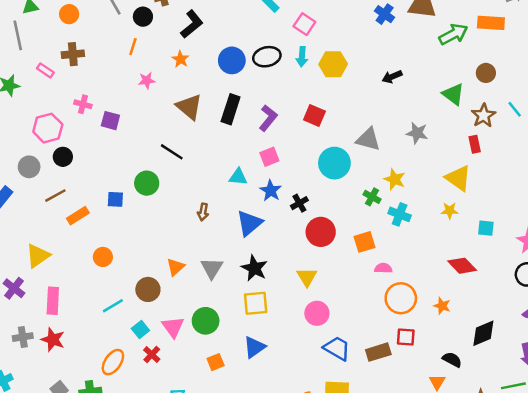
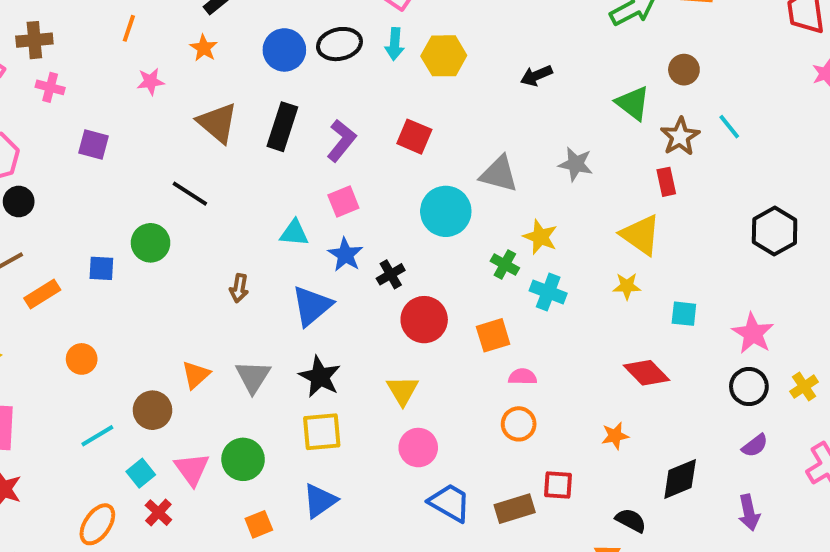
pink cross: (83, 104) -> (50, 87), moved
orange circle: (401, 298) -> (519, 424), moved, size x0.7
orange star: (442, 306) -> (615, 436), turned -30

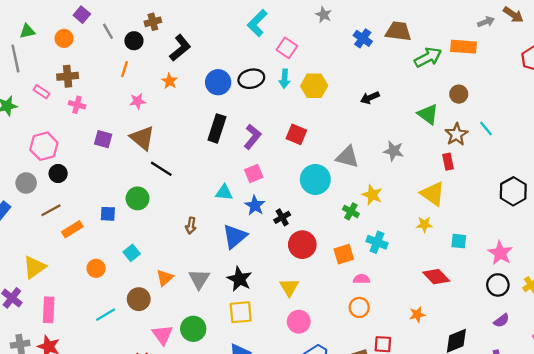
brown triangle: (217, 123) -> (142, 138), moved
cyan cross: (548, 292) -> (377, 242), moved
cyan square: (141, 473) -> (132, 253), moved

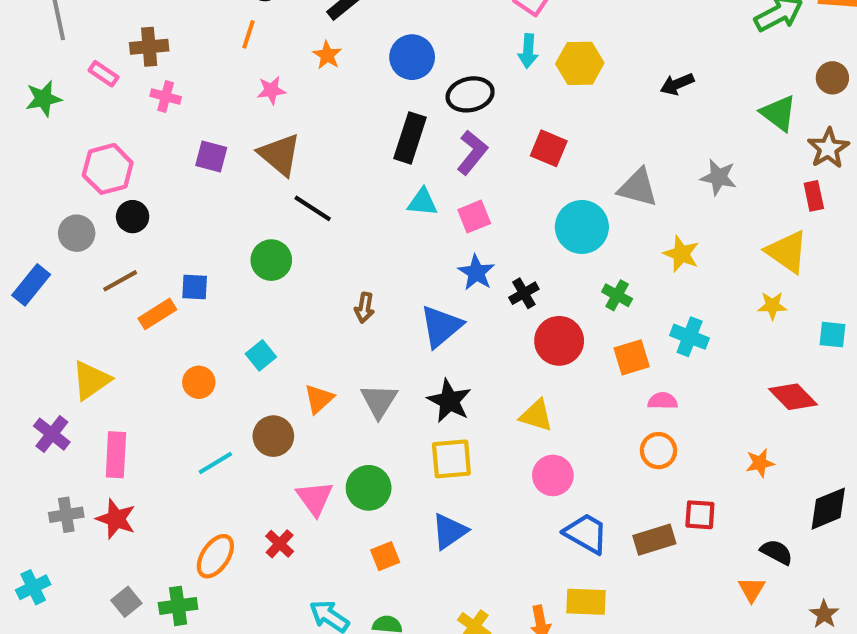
black ellipse: (251, 79) -> (470, 94), moved
cyan triangle: (224, 192) -> (422, 202), moved
green cross: (351, 211) -> (617, 295), moved
blue square: (108, 214) -> (195, 287), moved
yellow triangle: (289, 287) -> (536, 415), turned -42

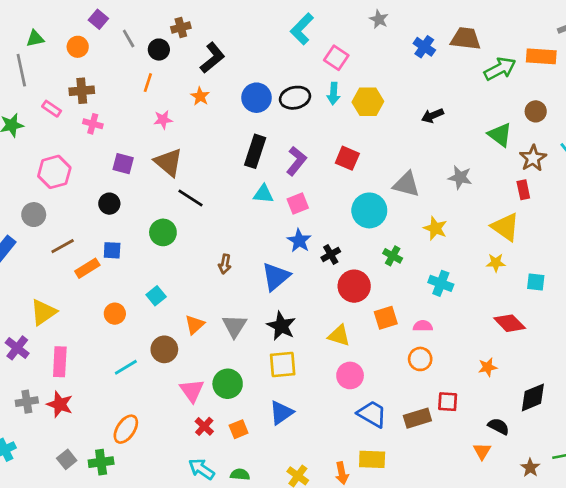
black ellipse: (470, 94) -> (295, 98), moved
black circle: (133, 217) -> (109, 204), moved
orange square: (632, 357) -> (386, 318), moved
red cross: (280, 544) -> (204, 426), moved

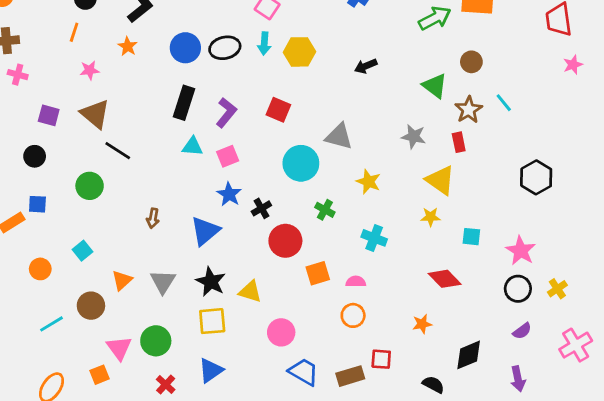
gray star: (460, 177) -> (414, 137), moved
yellow triangle: (339, 336) -> (250, 292), moved
red cross: (204, 426) -> (166, 385), moved
orange square: (239, 429) -> (99, 375), moved

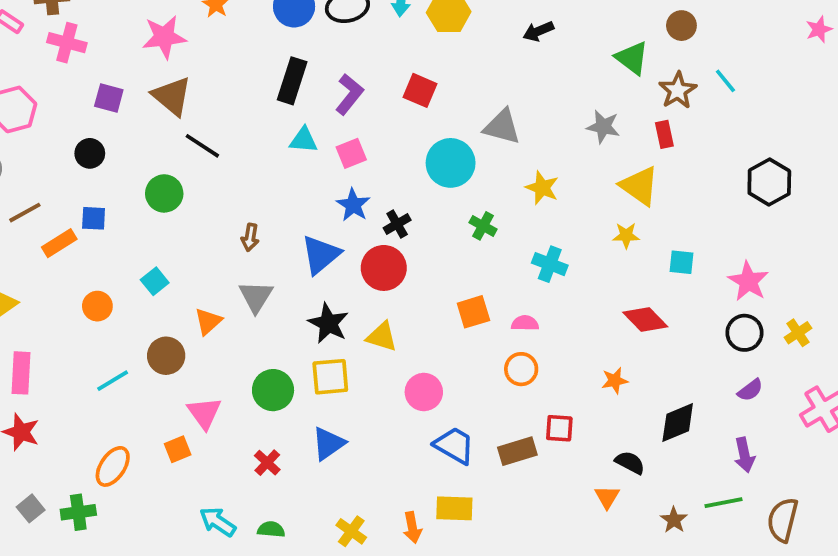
pink star: (90, 70) -> (164, 37), size x1.6
pink cross: (18, 75) -> (67, 43), size x1.4
red circle: (285, 241) -> (384, 268), moved
gray triangle: (163, 282) -> (256, 297), moved
green circle: (156, 341) -> (273, 390), moved

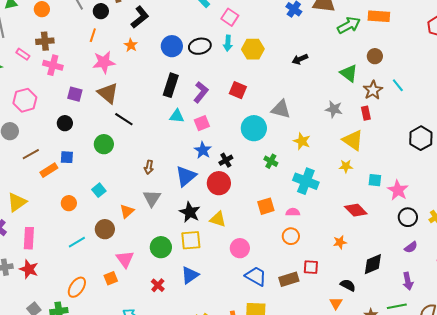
cyan cross: (550, 264) -> (306, 181), size x1.4
pink star: (748, 281) -> (398, 190), moved

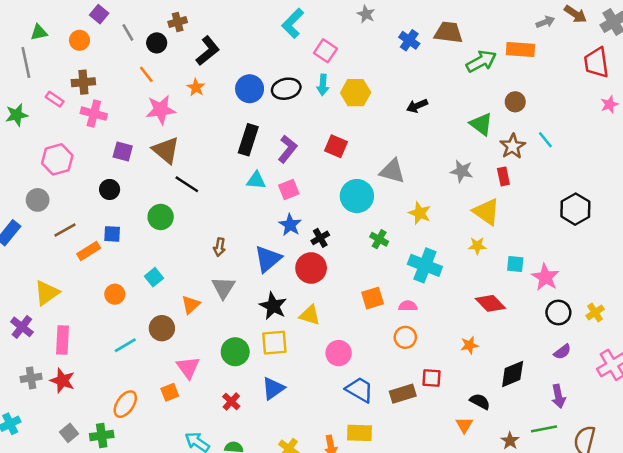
orange line: (93, 35) -> (146, 74), turned -56

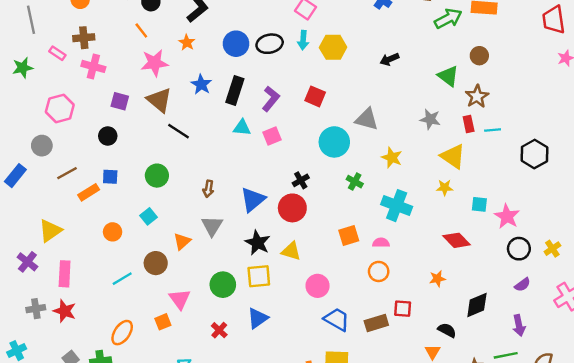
cyan line: (545, 140) -> (493, 130), moved, turned -56
green circle: (161, 217) -> (157, 176), moved
blue star: (290, 225) -> (201, 84), moved

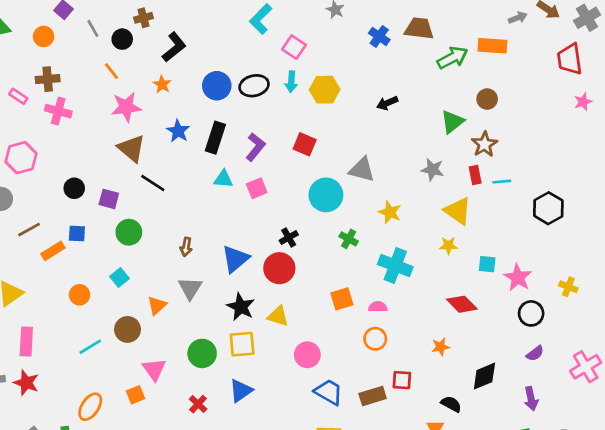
green triangle: (448, 76) -> (452, 122), turned 45
purple square: (120, 101) -> (109, 199), moved
yellow cross: (552, 249) -> (568, 287), moved, turned -35

